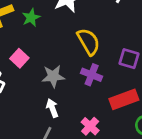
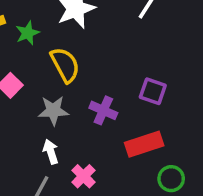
yellow semicircle: (89, 42) -> (65, 65), moved
pink cross: (90, 126) -> (83, 176), moved

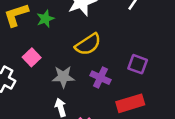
yellow semicircle: (65, 65) -> (88, 44), moved, turned 84

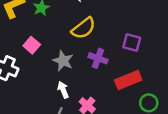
gray star: (63, 77) -> (63, 61), turned 30

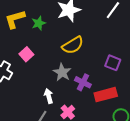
purple cross: (98, 58) -> (83, 82), moved
gray star: (63, 61) -> (62, 72), moved

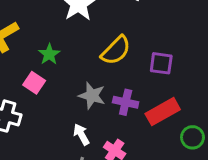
green star: (39, 23) -> (49, 54), moved
yellow semicircle: (73, 45) -> (116, 50), moved

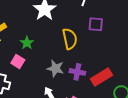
yellow semicircle: (116, 50) -> (70, 39), turned -55
purple square: (161, 63) -> (96, 24), moved

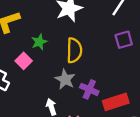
purple square: (96, 24) -> (124, 40), turned -35
yellow semicircle: (70, 39) -> (74, 50), moved

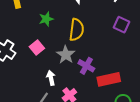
purple square: (124, 40) -> (122, 25), turned 35
pink square: (24, 61) -> (37, 47), moved

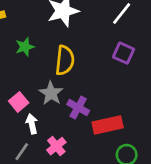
pink square: (37, 47) -> (19, 102), moved

